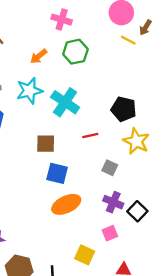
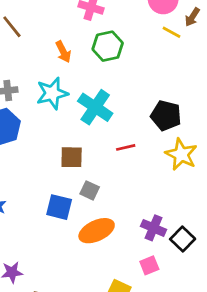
orange arrow: (39, 56) -> (63, 52), turned -78
gray square: (110, 168) -> (90, 190), moved
blue square: (57, 173) -> (59, 207), moved

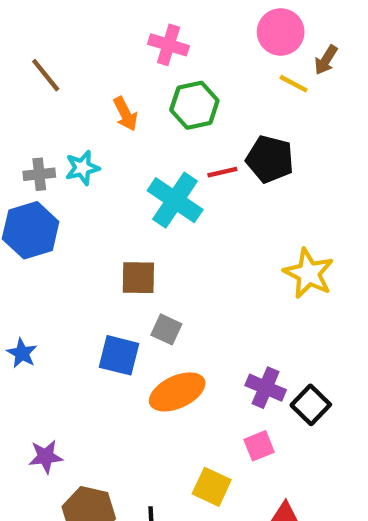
cyan star: (52, 93) -> (82, 168), moved, size x0.7
black pentagon: (166, 116) -> (270, 159), moved
red line: (126, 147) -> (222, 172), moved

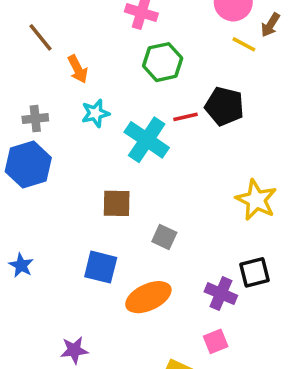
orange arrow: (125, 114) -> (78, 69), moved
cyan star: (82, 168) -> (95, 113), moved
gray square: (166, 329) -> (164, 237), moved
black square: (311, 405) -> (254, 272), moved, turned 32
purple star: (46, 457) -> (74, 350), moved

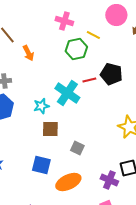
yellow line: (244, 44) -> (93, 35), moved
cyan star: (95, 113) -> (41, 106), moved

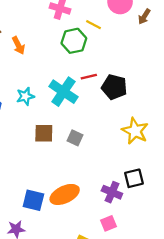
black pentagon: (111, 74) -> (114, 87), moved
cyan star: (41, 106) -> (25, 96), moved
gray square: (77, 148) -> (75, 138), moved
blue square: (41, 165) -> (33, 200), moved

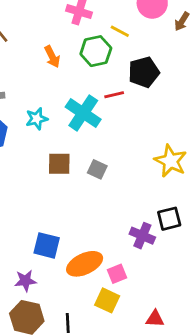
orange arrow: (18, 45) -> (52, 57), moved
black pentagon: (114, 87) -> (144, 72), moved, turned -30
orange ellipse: (65, 194) -> (85, 264), moved
pink square: (109, 223) -> (117, 274), moved

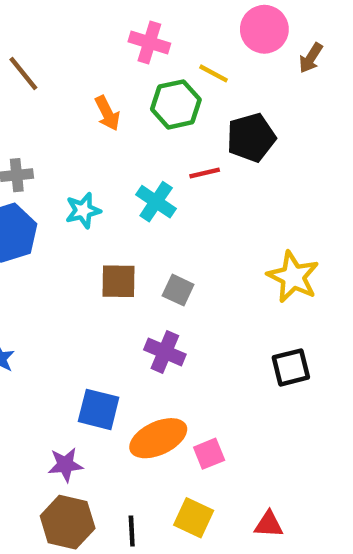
cyan cross: (83, 113) -> (156, 202), size x0.7
purple cross: (142, 236) -> (165, 352), moved
yellow square: (107, 300) -> (194, 518), moved

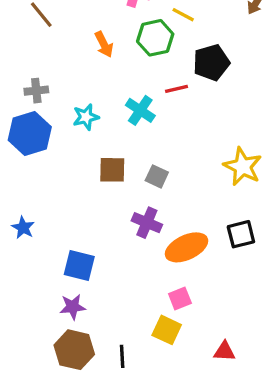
blue square: (99, 409) -> (79, 266), moved
orange ellipse: (158, 438) -> (187, 247), moved
yellow square: (194, 518) -> (167, 330), moved

